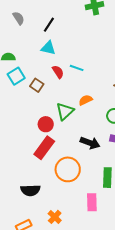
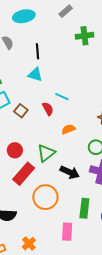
black line: (49, 25) -> (38, 51), turned -42
red semicircle: (58, 72) -> (48, 109), moved
green triangle: (65, 111) -> (46, 153), moved
red circle: (46, 124) -> (15, 150), moved

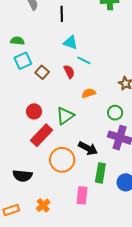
cyan triangle: (35, 75) -> (70, 43), moved
black arrow: (70, 172) -> (88, 148), moved

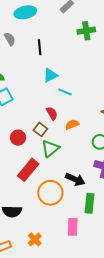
cyan triangle: (70, 43) -> (50, 75), turned -42
brown square: (42, 72) -> (40, 129), moved
red semicircle: (69, 72) -> (52, 113), moved
red circle: (34, 111) -> (18, 138), moved

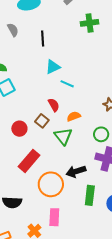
green triangle: (50, 149) -> (63, 136), moved, turned -30
black arrow: (75, 179) -> (76, 171), turned 138
pink rectangle: (73, 227) -> (54, 217), moved

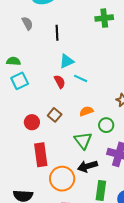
red semicircle: (54, 105) -> (60, 82), moved
green circle: (101, 134) -> (106, 125), moved
green triangle: (63, 136) -> (83, 140), moved
red rectangle: (29, 161) -> (41, 155), turned -50

